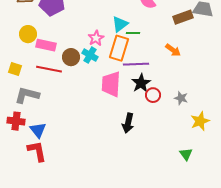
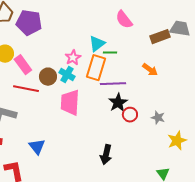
pink rectangle: (46, 45) -> (23, 65), turned 42
pink trapezoid: (111, 84) -> (70, 103), moved
black arrow: (128, 123) -> (106, 155), moved
blue triangle: (38, 130) -> (37, 147), moved

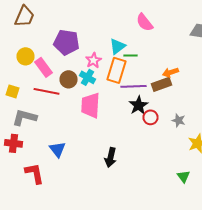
purple pentagon: (29, 23) -> (66, 42), moved
brown rectangle: (160, 37) -> (162, 84), moved
orange arrow: (150, 70) -> (170, 72), turned 126
black arrow: (106, 155) -> (110, 157), moved

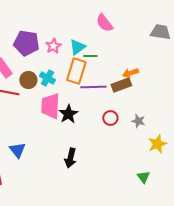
pink star: (94, 60) -> (53, 46), moved
black star: (138, 105) -> (68, 114), moved

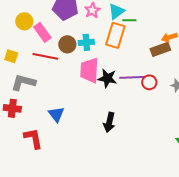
cyan cross: (47, 78) -> (86, 42), turned -35
purple line: (93, 87) -> (132, 77), moved
black star: (68, 114) -> (107, 78), turned -30

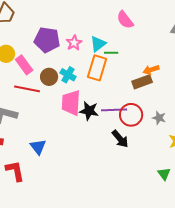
cyan cross: (86, 42) -> (68, 75), turned 35
red circle: (149, 82) -> (131, 115), size x1.5
black arrow: (109, 122) -> (120, 139), moved, turned -54

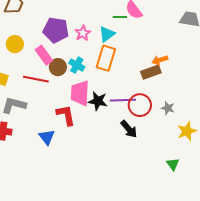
green line: (111, 53) -> (120, 17), moved
pink rectangle: (24, 65) -> (44, 55), moved
red L-shape: (15, 171) -> (66, 115), moved

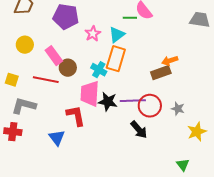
purple pentagon: (56, 30) -> (66, 17), moved
cyan cross: (77, 65) -> (99, 70), moved

